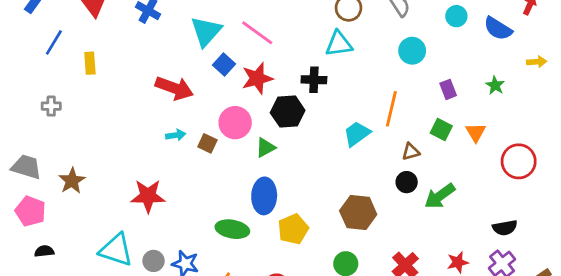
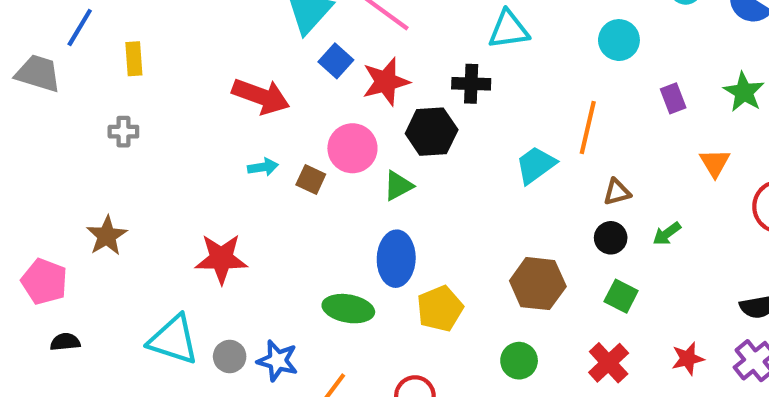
green star: (495, 85) -> (744, 92), size x1.4
gray cross: (51, 106) -> (123, 132), moved
green square: (441, 130) -> (621, 296), moved
gray trapezoid: (26, 167) -> (38, 73), moved
green arrow: (440, 196) -> (667, 234), moved, size x0.6

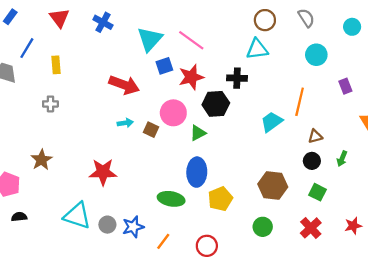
blue square: (336, 61) -> (164, 66), turned 30
green arrow: (667, 234) -> (342, 159), turned -32
blue star: (278, 361) -> (133, 227), turned -30

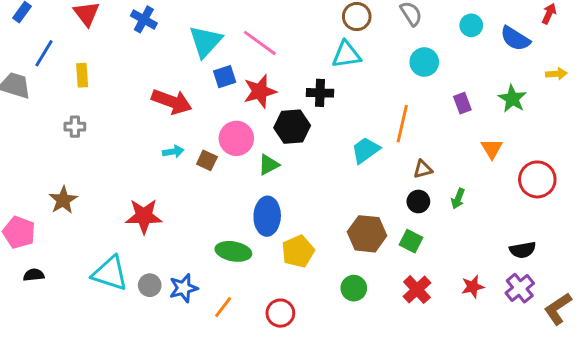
green square: (317, 192) -> (411, 241), moved

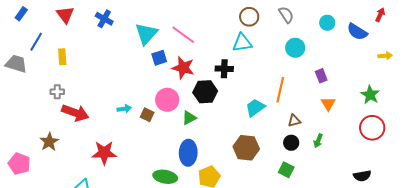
red star: (260, 91) -> (183, 68), turned 30
green star: (512, 99) -> (370, 95), moved
red arrow: (172, 102) -> (75, 113), moved
orange triangle: (492, 149) -> (328, 104), moved
brown hexagon: (367, 234) -> (246, 148), moved

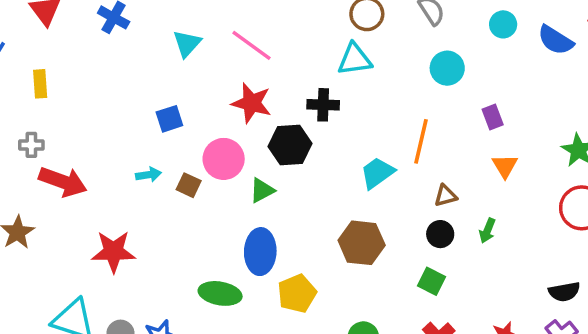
cyan triangle: (146, 34) -> (187, 44), size x0.7
blue square: (159, 58) -> (169, 119), moved

